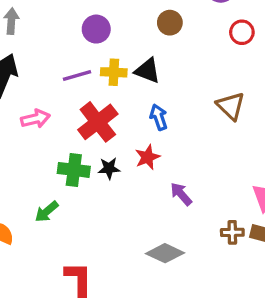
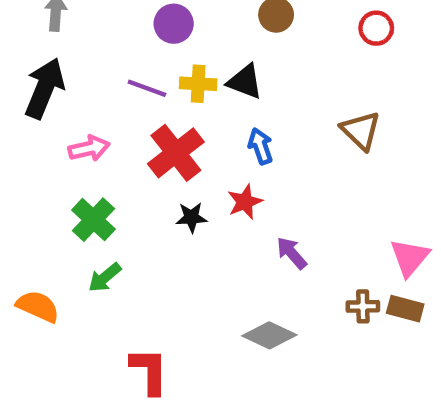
purple line: (77, 75) -> (147, 88), turned 36
green cross: (74, 170) -> (93, 220), moved, turned 36

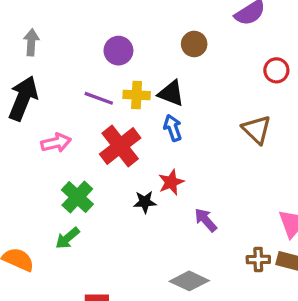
red circle: (376, 28) -> (276, 70), moved
blue arrow: (260, 146) -> (173, 128), moved
black star: (191, 217) -> (145, 202), moved
green cross: (93, 220) -> (77, 197), moved

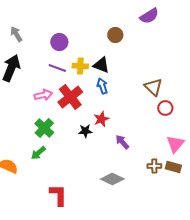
gray arrow: (31, 42) -> (16, 34), turned -35
purple circle: (118, 51) -> (59, 42), moved
red circle: (276, 70) -> (165, 108), moved
pink arrow: (56, 143) -> (43, 95), moved

